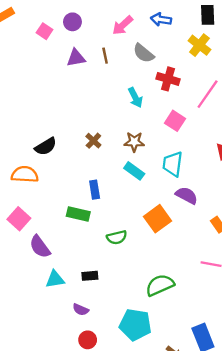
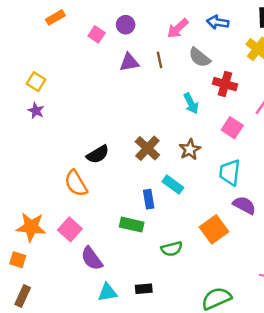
brown cross: (93, 141) -> (147, 148), size x1.5
brown star: (134, 142) -> (190, 149), turned -30
cyan rectangle: (134, 171) -> (173, 185), moved
orange semicircle: (25, 174) -> (76, 183), turned -124

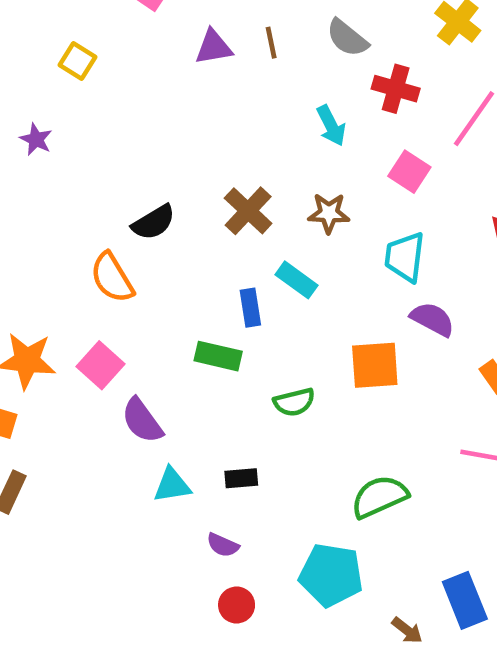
yellow square: (36, 82) -> (78, 61), moved
brown star: (190, 149) -> (329, 213), turned 30
orange square: (214, 229) -> (375, 365), turned 32

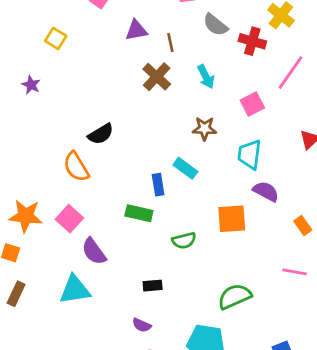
brown line: (271, 43) -> (170, 43), moved
red cross: (396, 89) -> (252, 41), moved
pink square: (409, 172) -> (252, 104), turned 30
brown cross: (248, 211) -> (157, 77), moved
cyan triangle: (172, 485) -> (75, 290), moved, size x1.4

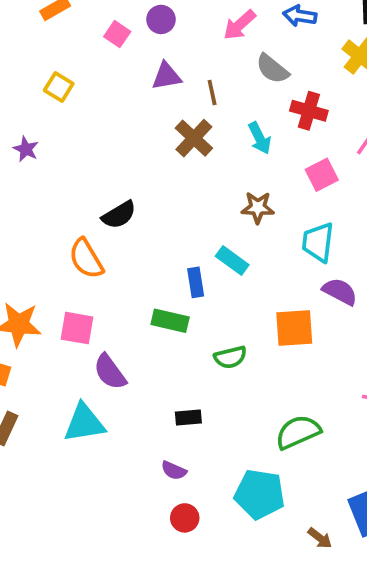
red cross: (252, 41) -> (309, 111), moved
pink square: (69, 219) -> (77, 328), turned -32

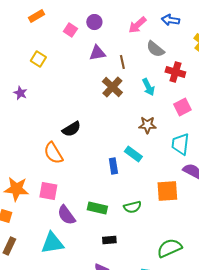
green rectangle: (170, 321) -> (97, 208), moved

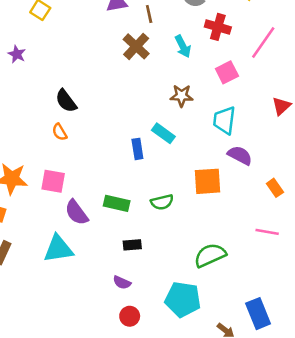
black semicircle: (71, 129) -> (66, 101), moved, turned 84
orange semicircle: (53, 153) -> (60, 132), size x0.6

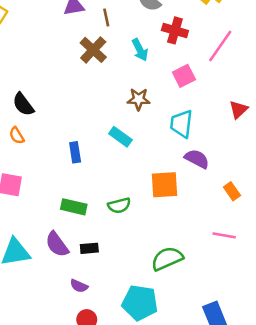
blue rectangle: (137, 149) -> (75, 152), moved
purple semicircle: (76, 212) -> (57, 244), moved

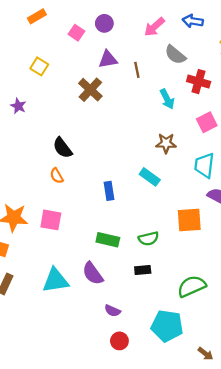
brown cross: (93, 50) -> (90, 90), moved
black rectangle: (89, 248) -> (143, 270), moved

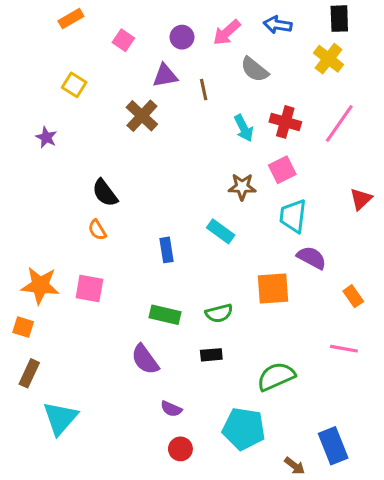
purple circle: (104, 23) -> (182, 37), moved
red cross: (199, 82) -> (285, 122), moved
pink square: (207, 122) -> (282, 170), moved
cyan triangle: (55, 280) -> (60, 418), moved, turned -40

